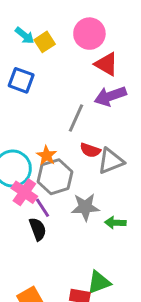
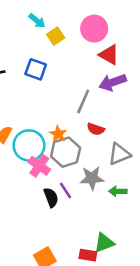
cyan arrow: (25, 36) -> (37, 21), moved
gray triangle: (111, 161) -> (119, 154), moved
purple line: (43, 208) -> (65, 190), moved

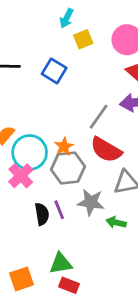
cyan arrow: (37, 21) -> (67, 18), turned 66
red semicircle: (96, 129) -> (106, 150), size x1.6
pink cross: (39, 166) -> (21, 176), moved
green triangle: (104, 243) -> (61, 263), moved

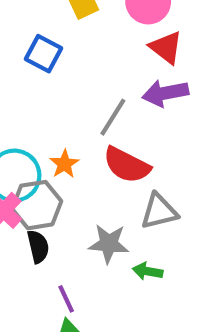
gray hexagon: (68, 168) -> (37, 205), moved
purple line: (59, 210) -> (66, 299), moved
black semicircle: (42, 214) -> (38, 247), moved

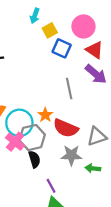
blue square: (43, 54) -> (62, 48), moved
purple arrow: (165, 93) -> (96, 74), turned -125
gray line: (113, 117) -> (69, 89), turned -40
red semicircle: (127, 165) -> (66, 128), moved

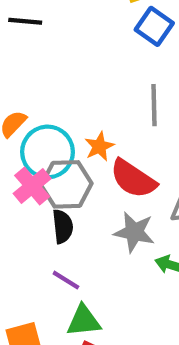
purple line: (51, 186) -> (66, 280), moved, turned -40

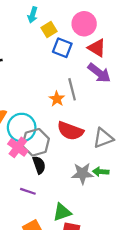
orange star: (99, 146) -> (57, 99), moved
gray star: (134, 232) -> (82, 173), moved
purple line: (66, 280) -> (28, 191), moved

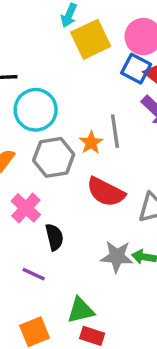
yellow square: (49, 29) -> (91, 39), size x1.6
blue square: (62, 48) -> (136, 69), moved
cyan circle: (22, 128) -> (36, 110), moved
gray hexagon: (36, 142) -> (54, 157), moved

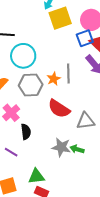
blue square: (136, 69) -> (85, 38), turned 36

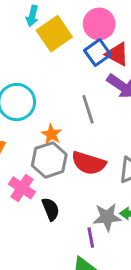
orange star: (54, 79) -> (51, 134), moved
gray hexagon: (31, 85) -> (49, 160), moved
purple line: (11, 152) -> (91, 237), moved, turned 64

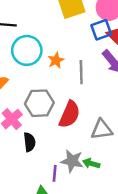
orange star: (51, 134) -> (56, 60), moved
red semicircle: (89, 163) -> (70, 114), turned -100

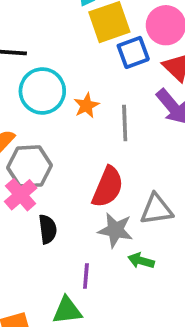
blue square: (101, 30) -> (133, 52), moved
gray hexagon: (39, 103) -> (30, 166), moved
gray star: (72, 161) -> (115, 230), moved

